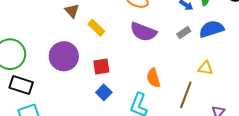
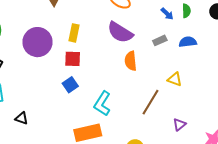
yellow rectangle: (96, 28) -> (74, 33), moved, turned 48
blue semicircle: (212, 29) -> (188, 42), size x0.7
orange semicircle: (153, 78) -> (131, 61), moved

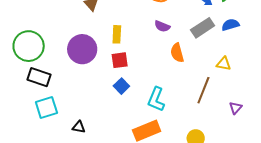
purple semicircle: (120, 32) -> (162, 26), size x0.6
gray rectangle: (160, 40) -> (203, 28), size x1.6

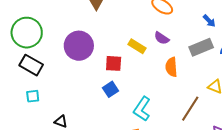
yellow rectangle: (117, 34) -> (137, 46), moved, turned -72
cyan square: (46, 107) -> (33, 96), size x0.6

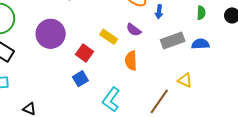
blue arrow: (209, 21) -> (159, 12), moved, turned 48
red square: (114, 63) -> (85, 53), turned 30
orange semicircle: (171, 67) -> (131, 61), moved

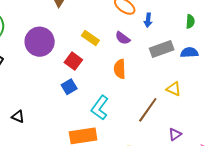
yellow rectangle: (109, 37) -> (90, 38), moved

